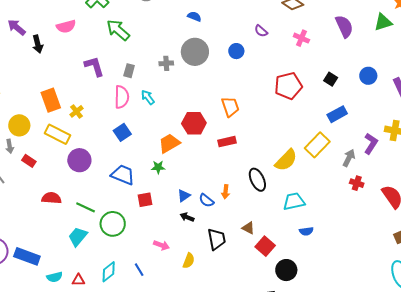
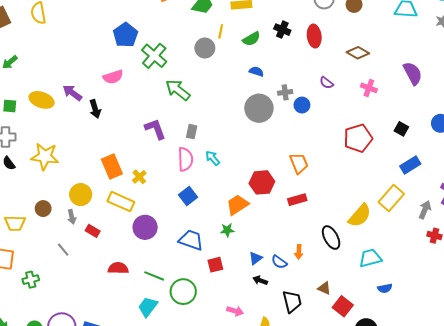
pink semicircle: (66, 26) -> (113, 77), moved
gray cross: (166, 63) -> (285, 92), moved

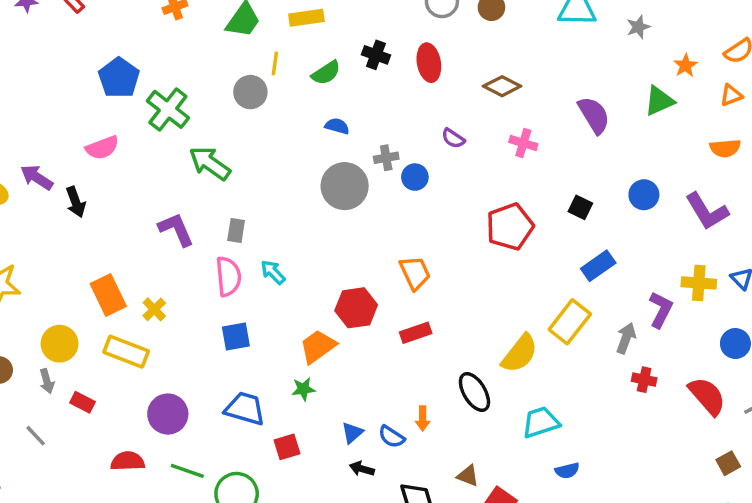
blue square: (188, 196) -> (236, 336), turned 30
purple circle: (145, 227) -> (168, 414), moved

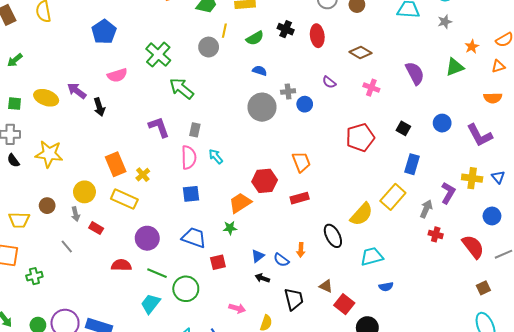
blue pentagon: (119, 78) -> (104, 32), moved
blue rectangle: (598, 266) -> (412, 164), turned -42

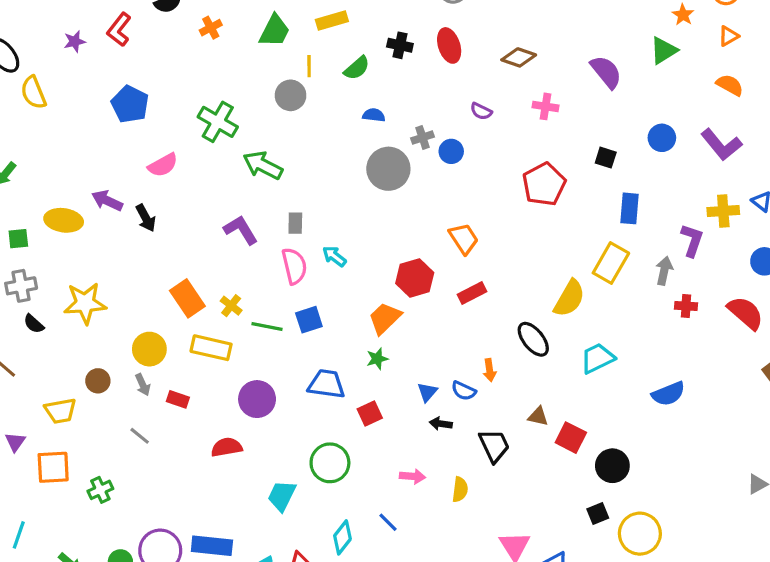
orange semicircle: (493, 98) -> (730, 85), turned -138
green line: (157, 273) -> (267, 326), moved
blue semicircle: (386, 287) -> (668, 394), moved, size x1.5

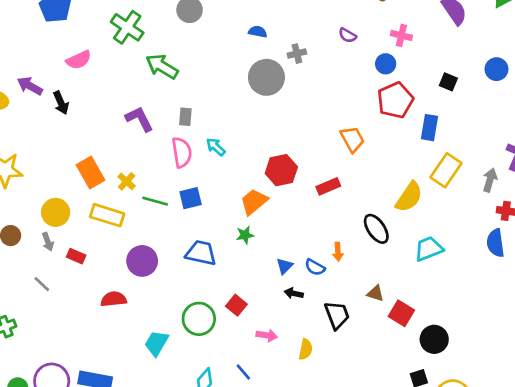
blue circle: (451, 151) -> (386, 64), moved
blue rectangle: (629, 208) -> (429, 128), moved
orange trapezoid: (464, 239) -> (352, 139), moved
blue semicircle: (668, 394) -> (495, 243), moved, turned 100
red square: (370, 414) -> (236, 305), moved, turned -30

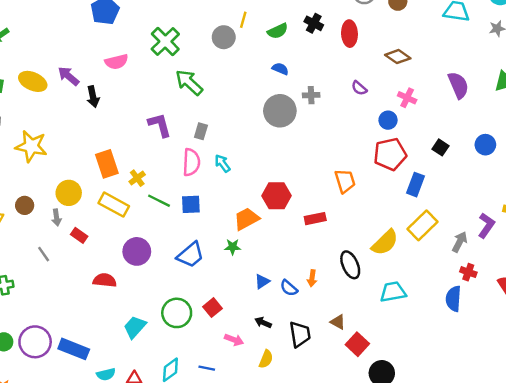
blue trapezoid: (201, 253) -> (190, 255), turned 116
black arrow: (294, 293) -> (263, 323), moved
blue line: (243, 372) -> (207, 368), turned -49

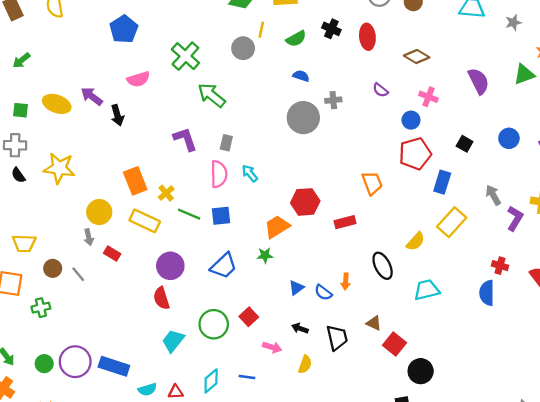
brown circle: (25, 205) -> (53, 268), moved
yellow semicircle: (385, 242) -> (416, 241), size x0.7
gray arrow: (460, 242) -> (493, 195), moved, turned -54
red semicircle: (105, 280) -> (161, 298), moved, turned -110

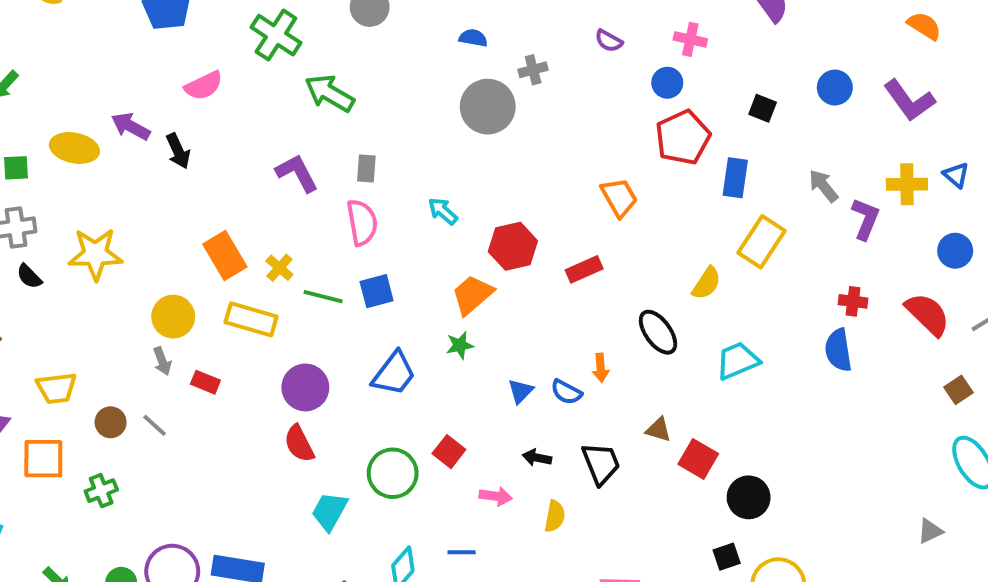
cyan arrow: (250, 173) -> (443, 211), moved

